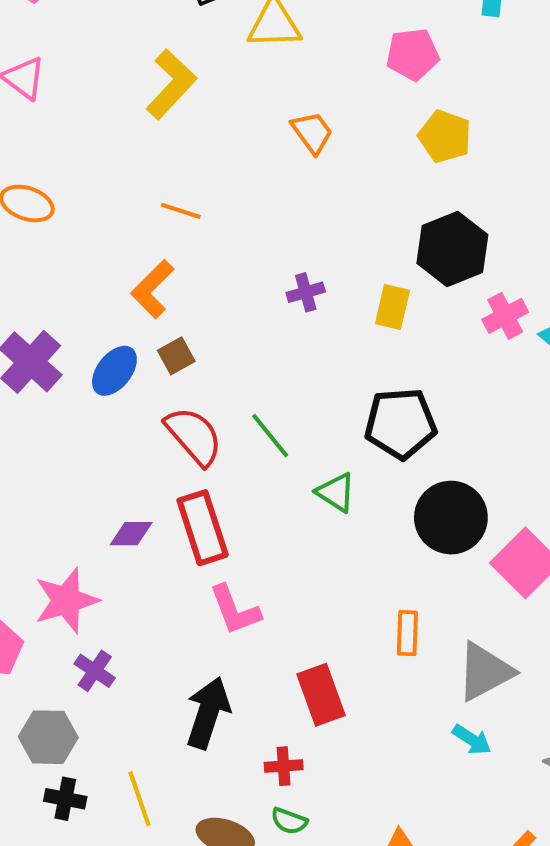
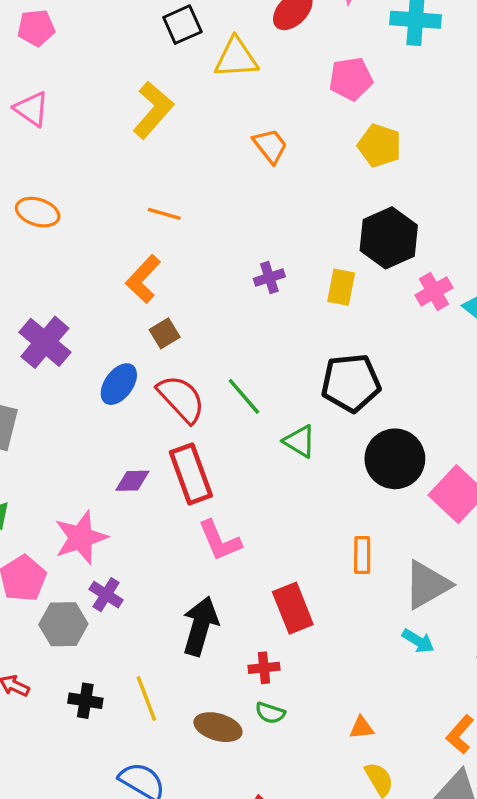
blue ellipse: (114, 371) -> (119, 384), moved
gray hexagon: (48, 737) -> (63, 624), moved

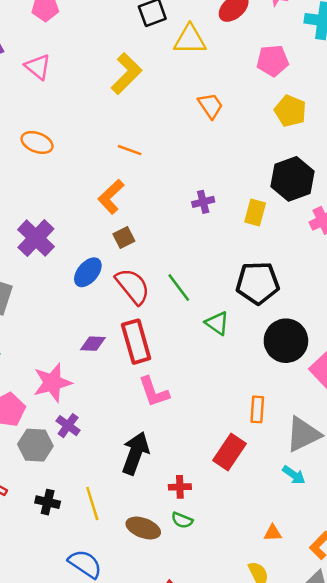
red rectangle: (293, 608) -> (229, 452), moved, turned 52
orange triangle: (362, 728) -> (273, 533), moved

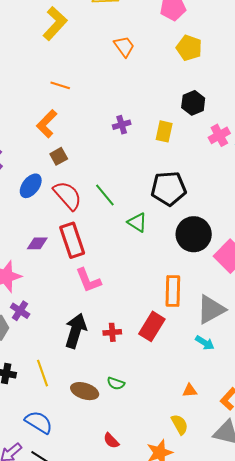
black hexagon: (292, 179) -> (193, 103), size x0.7
orange rectangle: (257, 409) -> (173, 291), size x1.4
red cross: (180, 487) -> (112, 332), moved

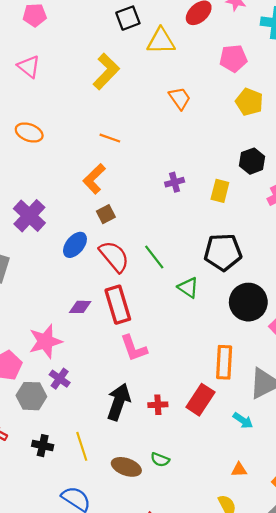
cyan arrow: (205, 343) -> (243, 421), moved

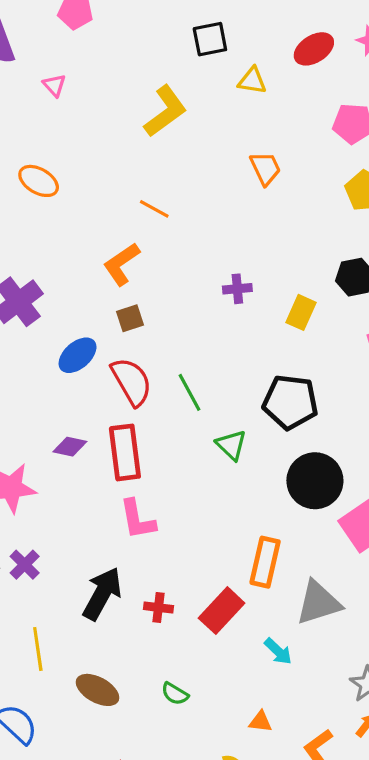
yellow triangle: (161, 41) -> (252, 81), size x0.7
pink triangle: (29, 67) -> (54, 85), size x0.7
purple cross: (60, 379) -> (25, 565), moved
green semicircle: (160, 460) -> (175, 694), moved

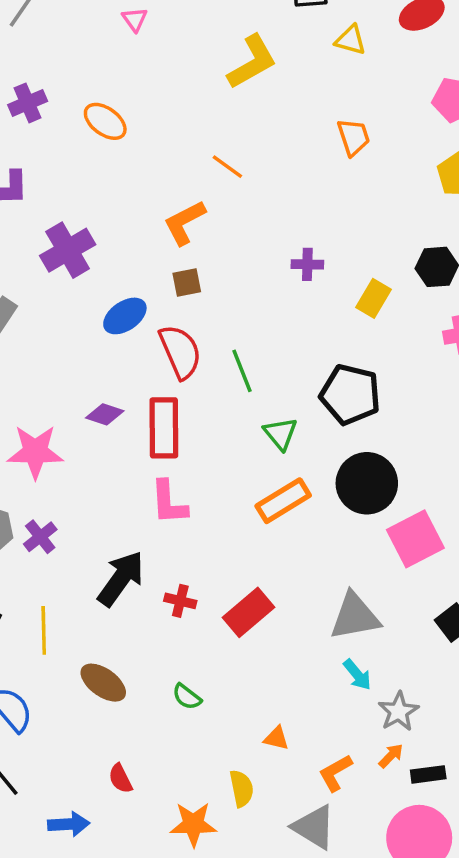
orange rectangle: (265, 562) -> (283, 501), moved, turned 39
cyan arrow: (278, 651) -> (357, 675), moved

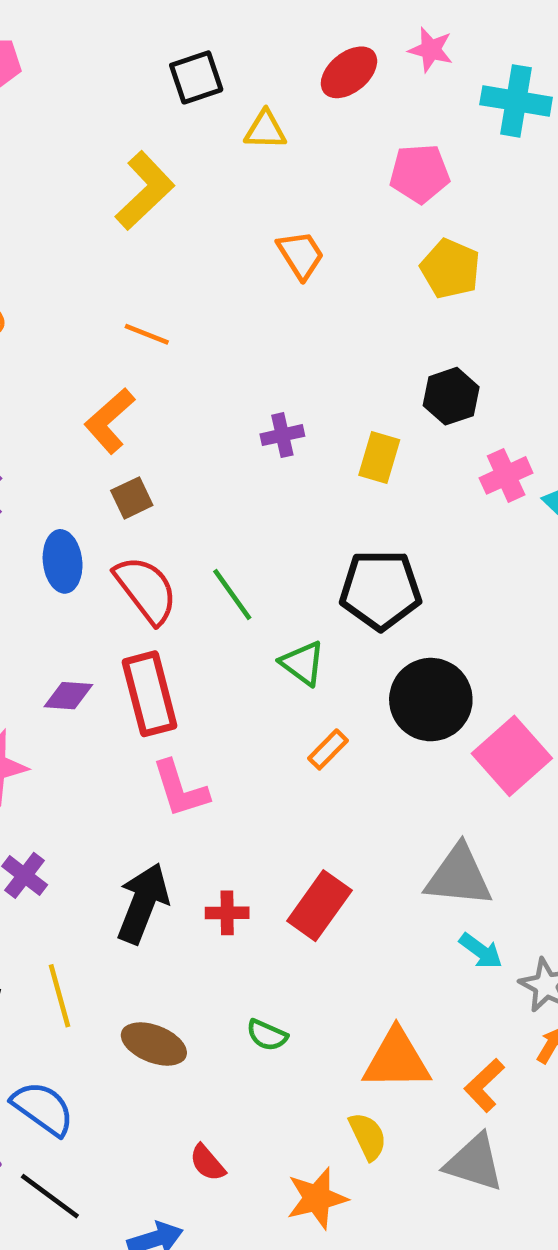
blue ellipse: (125, 316) -> (63, 561), turned -48
orange rectangle: (283, 501) -> (328, 749), size x0.6
gray triangle: (355, 616) -> (459, 876), turned 30
orange triangle: (276, 738) -> (397, 1060), size x2.0

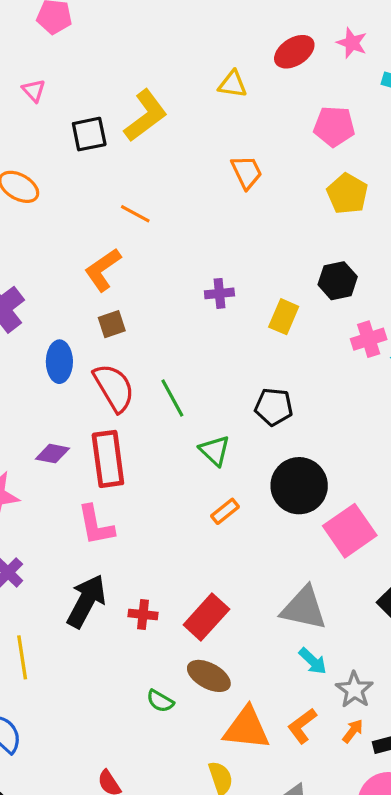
black square: (196, 77) -> (89, 134), moved
black pentagon: (380, 590) -> (274, 407), size x0.7
pink L-shape: (180, 789) -> (96, 525), moved
brown ellipse: (154, 1044) -> (209, 676), moved
orange L-shape: (484, 1085) -> (302, 726), moved

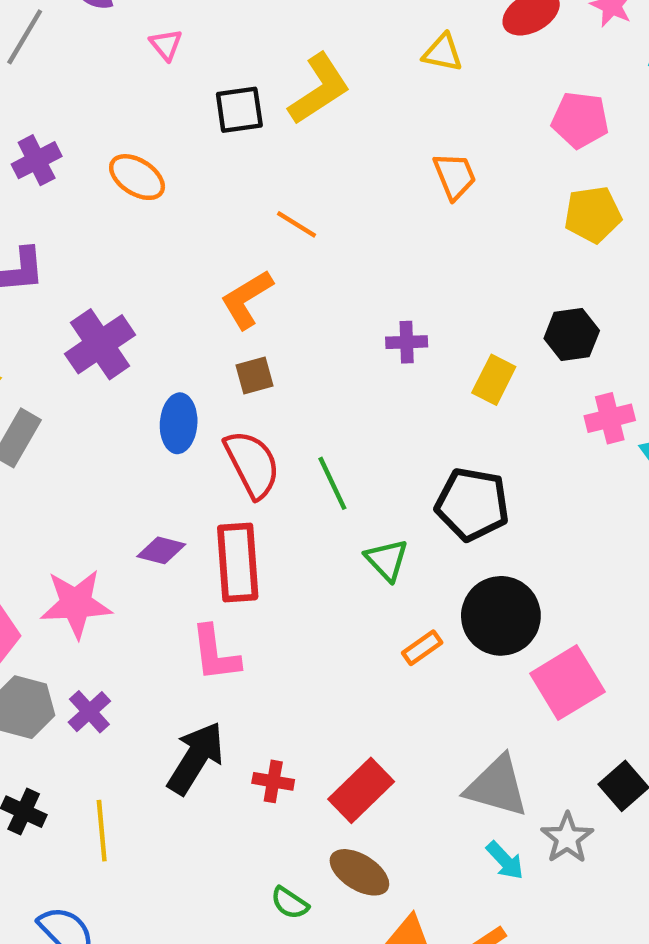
yellow pentagon: (347, 194) -> (593, 214), turned 30
black pentagon: (274, 407) -> (472, 504), size x1.4
orange rectangle: (225, 511) -> (422, 648), moved
gray star: (354, 690) -> (567, 838), moved

